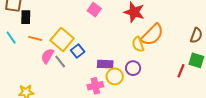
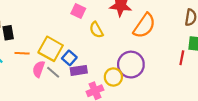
yellow semicircle: (138, 44) -> (96, 30), moved
purple rectangle: (105, 64) -> (79, 70), moved
purple circle: (133, 68) -> (131, 65), size x1.6

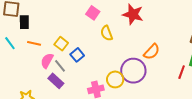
orange semicircle: (144, 26) -> (152, 52), moved, size x0.7
yellow square: (51, 49) -> (61, 44), size x0.6
purple rectangle: (79, 70) -> (56, 81), moved, turned 42

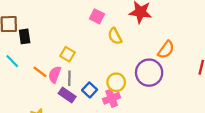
orange line: (34, 43) -> (40, 72), moved, turned 32
blue square: (77, 55) -> (90, 90), moved
gray line: (60, 66) -> (69, 78), turned 48
yellow circle: (115, 79) -> (116, 82), moved

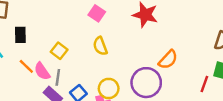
black rectangle: (25, 36) -> (20, 35), moved
yellow semicircle: (115, 36) -> (100, 46), moved
pink semicircle: (55, 74) -> (42, 71), turned -63

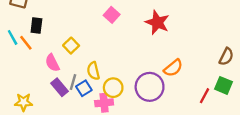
yellow semicircle: (100, 46) -> (93, 71), moved
orange line: (26, 66) -> (26, 43), moved
gray line: (58, 77) -> (73, 82), moved

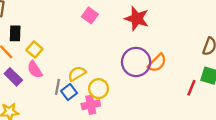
yellow square: (71, 46) -> (34, 50), moved
yellow semicircle: (93, 71) -> (77, 74), turned 78
purple rectangle: (59, 87) -> (13, 77), moved
purple circle: (150, 87) -> (136, 62), moved

